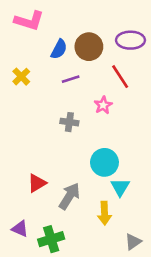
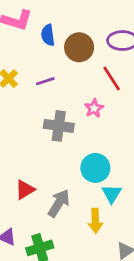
blue semicircle: (59, 49) -> (48, 35), moved, turned 144
purple line: (71, 79) -> (45, 81), moved
gray cross: (69, 122) -> (59, 126), size x1.5

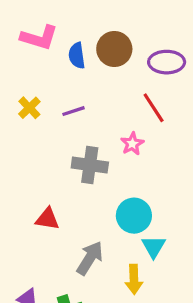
brown circle: (79, 47) -> (114, 49), moved
red triangle: (25, 190) -> (47, 219), moved, turned 40

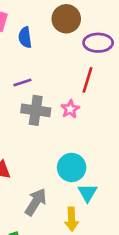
brown circle: (114, 49) -> (66, 19), moved
red line: (154, 108) -> (87, 80), turned 50
gray cross: (90, 165) -> (36, 110), moved

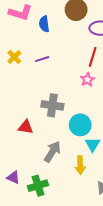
pink star: (70, 109) -> (87, 80), moved
gray cross: (36, 110) -> (52, 105), moved

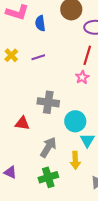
green cross: (38, 186) -> (48, 177), moved

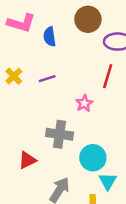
pink star: (82, 77) -> (84, 103), moved
red triangle: (22, 123) -> (27, 160), turned -35

